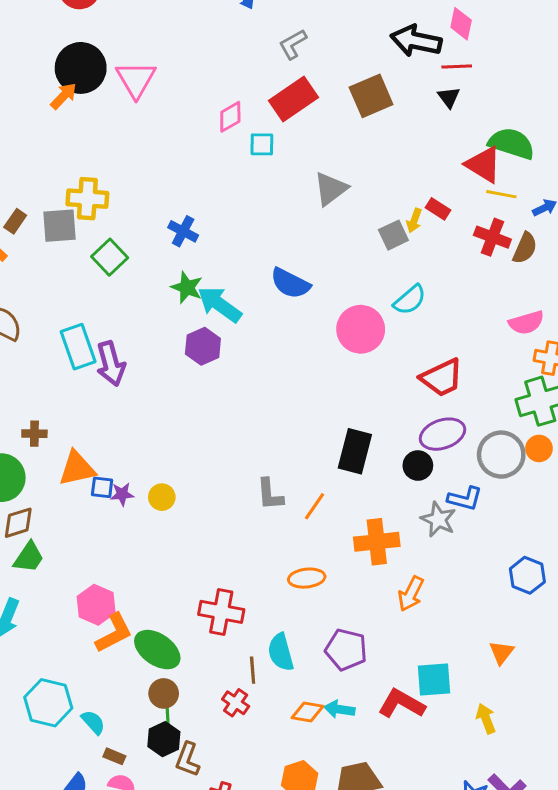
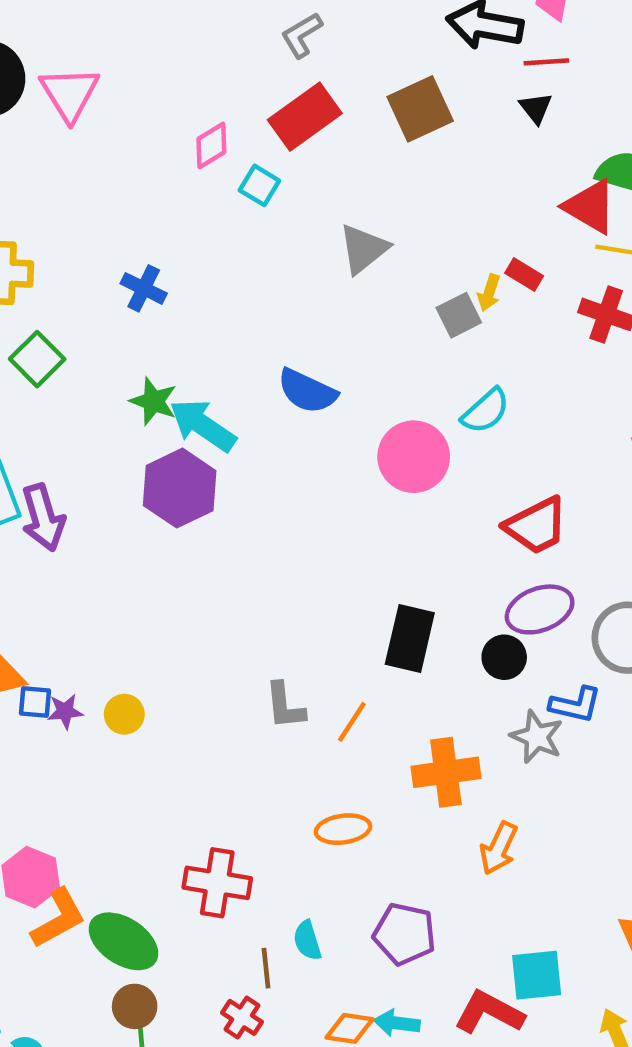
cyan square: (262, 144) -> (259, 185), turned 32
blue cross: (183, 231) -> (144, 288), moved
purple hexagon: (203, 346) -> (180, 488), size x1.4
cyan semicircle: (281, 652) -> (307, 940), size x0.7

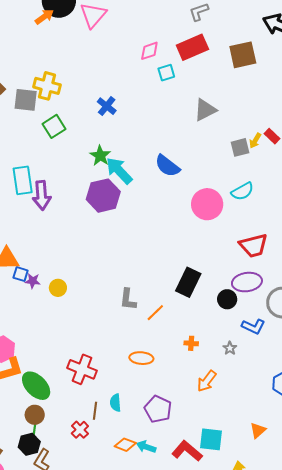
cyan square: (259, 185) -> (166, 73), turned 30
gray star: (537, 737) -> (230, 348), moved, size x0.6
orange cross: (446, 772) -> (191, 343), size x0.5

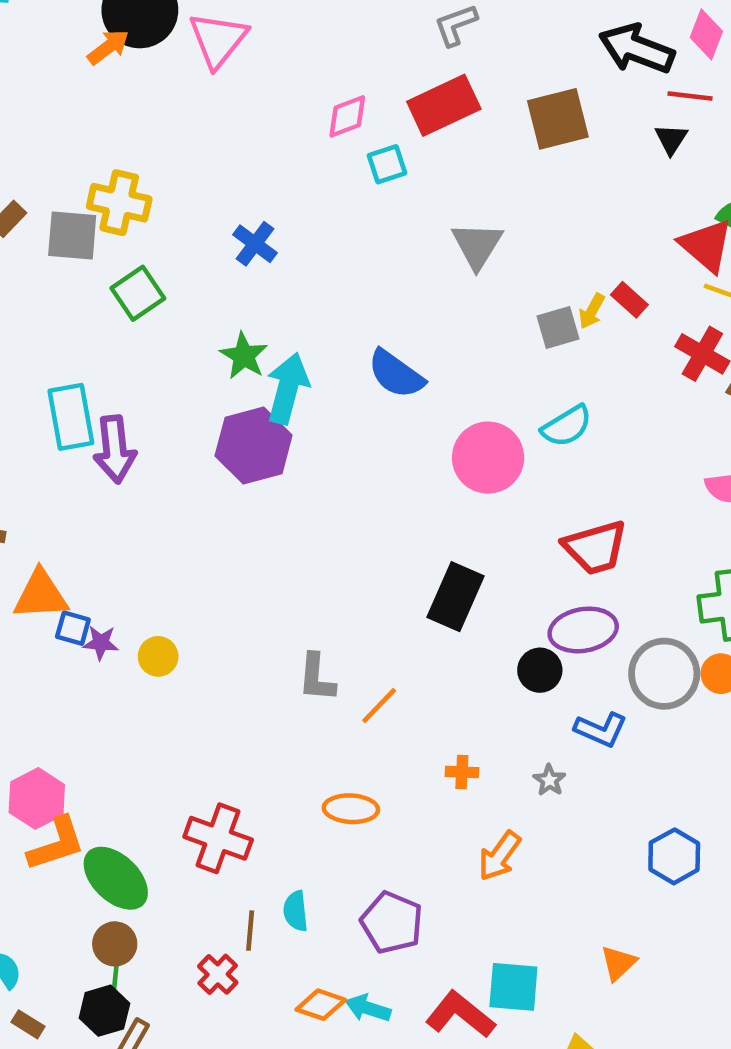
gray triangle: (205, 110) -> (477, 245), turned -30
cyan arrow: (119, 171) -> (288, 388), turned 60
black rectangle: (188, 282) -> (456, 597), moved

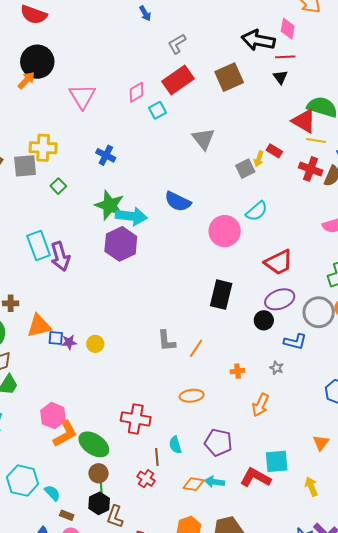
pink triangle: (218, 40) -> (82, 96), moved
green square: (138, 293) -> (58, 186), size x0.7
green star: (244, 356) -> (110, 205), size x1.4
cyan arrow: (288, 388) -> (131, 216), turned 92

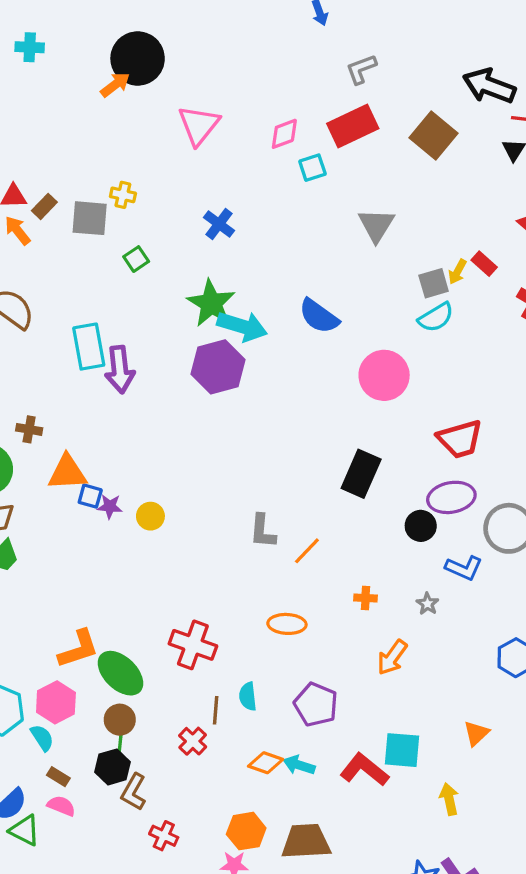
brown square: (229, 77) -> (434, 136), turned -36
yellow cross: (43, 148) -> (123, 195), size x0.6
cyan semicircle: (257, 211) -> (436, 317), moved
pink hexagon: (53, 416) -> (56, 702), moved

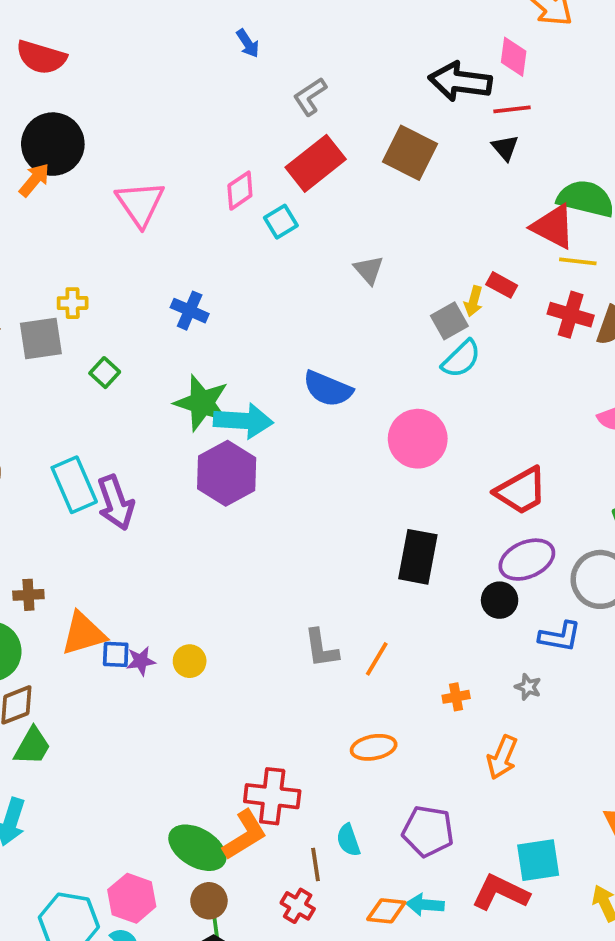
gray triangle: (376, 225) -> (369, 270), size x0.7
orange L-shape: (78, 649) -> (245, 835), moved

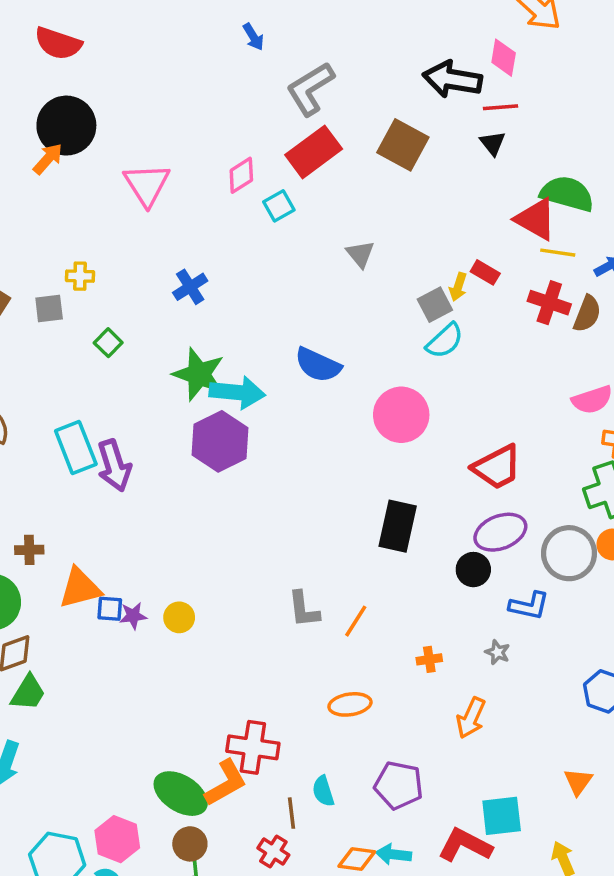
gray L-shape: (310, 96) -> (310, 89), size x1.5
blue cross: (190, 311) -> (190, 287), turned 32
gray square: (41, 338) -> (49, 308), size x0.7

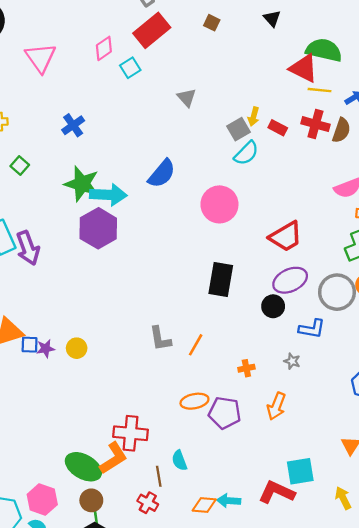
brown square: (403, 145) -> (212, 23), size x0.5
red rectangle: (485, 272) -> (278, 128), moved
blue semicircle: (318, 365) -> (162, 174), turned -72
purple pentagon: (399, 785) -> (225, 413), moved

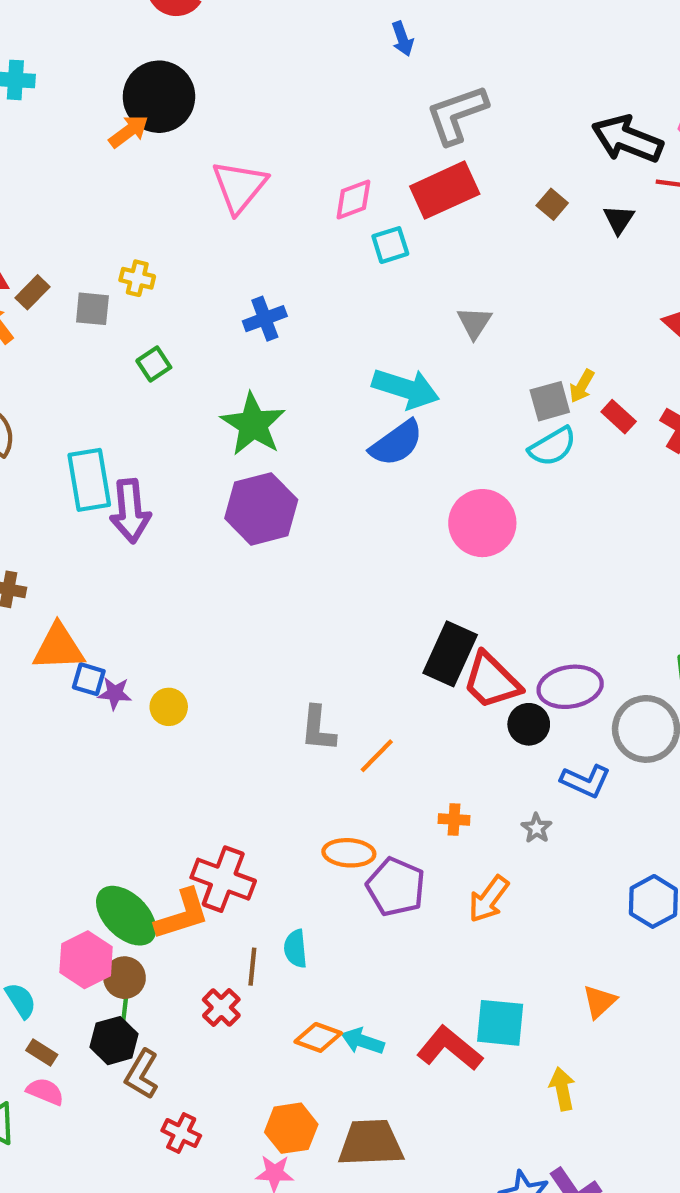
black triangle: (272, 19) -> (619, 219), moved
cyan arrow: (108, 195) -> (406, 389), moved
red trapezoid: (286, 237) -> (492, 681), moved, turned 60
pink hexagon: (42, 499) -> (86, 960), moved

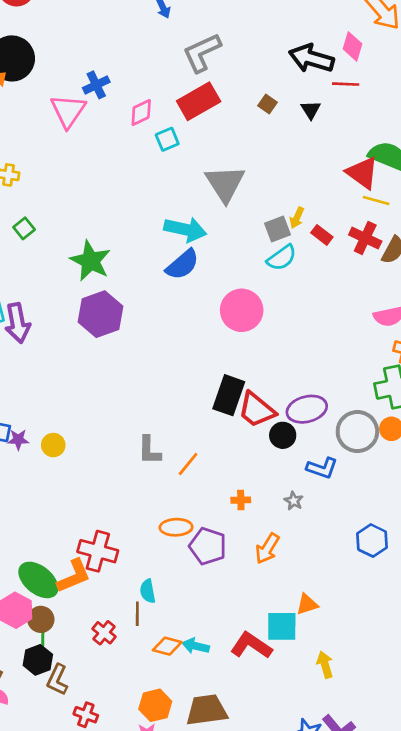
blue cross: (265, 319) -> (96, 85), moved
gray triangle: (474, 323) -> (225, 184), size x1.8
brown line: (252, 967) -> (137, 614), moved
orange triangle: (599, 1002) -> (307, 604), moved, turned 30

